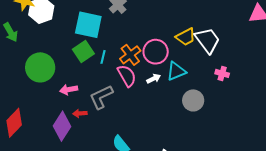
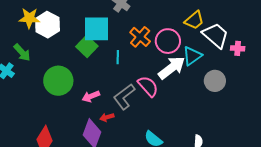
white trapezoid: (208, 40) -> (216, 35), moved
green square: (83, 52) -> (87, 46), moved
orange cross: (130, 55) -> (140, 37), moved
pink semicircle: (127, 76) -> (148, 86), moved
white arrow: (154, 79) -> (172, 68), size x2.0

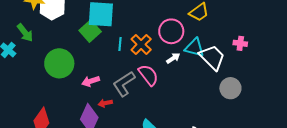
white trapezoid: (216, 35) -> (212, 57), moved
orange cross: (140, 37) -> (141, 44), moved
cyan triangle: (192, 56) -> (194, 48), turned 45
white arrow: (172, 68) -> (173, 58), size x0.5
gray circle: (215, 81) -> (230, 88), moved

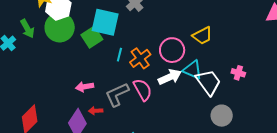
white arrow: (173, 58) -> (170, 77), size x1.6
green circle: (59, 63) -> (60, 27), moved

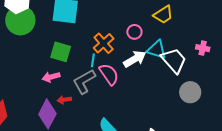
green square: (92, 37) -> (61, 52), moved, turned -35
pink circle: (172, 50) -> (134, 32), size x0.6
cyan line: (119, 55) -> (93, 60), moved

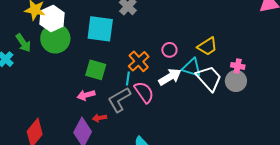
yellow trapezoid: (163, 15) -> (207, 46), moved
gray circle: (190, 92) -> (236, 81), moved

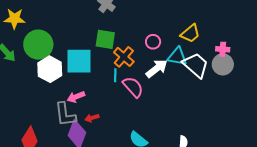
white hexagon: (52, 19) -> (50, 69), moved
cyan square: (100, 29) -> (79, 61), moved
green square: (96, 70) -> (105, 39), moved
gray L-shape: (119, 100) -> (65, 115), moved, turned -60

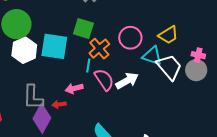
pink circle: (153, 42) -> (130, 38), size x1.5
white arrow: (157, 68) -> (127, 81), moved
pink arrow: (76, 97) -> (74, 88), moved

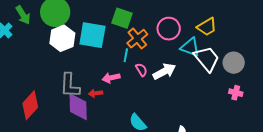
pink cross: (198, 55) -> (236, 93), moved
pink semicircle: (104, 80) -> (141, 70), size x0.6
purple diamond: (42, 118) -> (78, 107), turned -32

